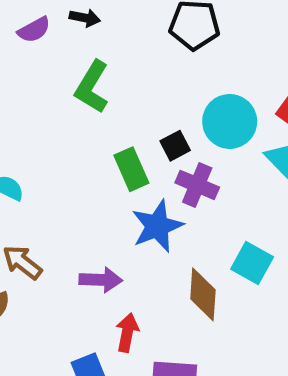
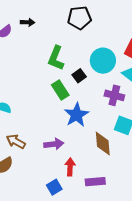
green L-shape: (92, 87) -> (56, 58), moved
purple cross: (197, 185) -> (114, 95), moved

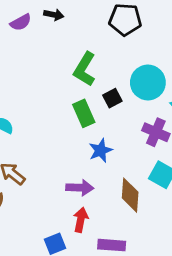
blue star: (77, 115) -> (101, 150), size x0.7
purple arrow: (54, 144) -> (80, 188), moved

